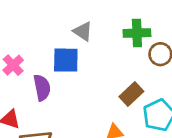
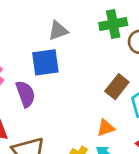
gray triangle: (83, 31) -> (58, 31), turned -45

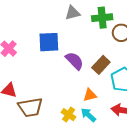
gray triangle: (58, 31) -> (73, 13), moved
purple semicircle: (25, 94) -> (74, 61), moved, turned -30

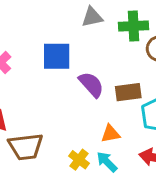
brown rectangle: (101, 65) -> (128, 92), turned 36

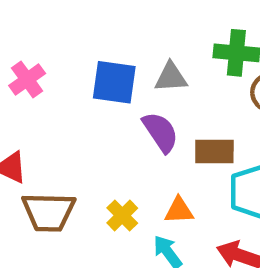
gray triangle: (92, 17) -> (171, 77), moved
yellow cross: (79, 160) -> (122, 215), moved

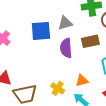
purple semicircle: (160, 132) -> (66, 48), turned -138
brown rectangle: (214, 151) -> (90, 41), moved

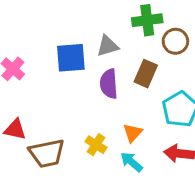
brown rectangle: (90, 41) -> (146, 74), turned -54
orange triangle: (82, 81) -> (133, 133), turned -32

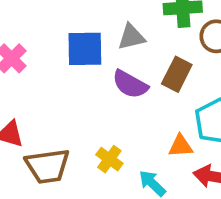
purple semicircle: (109, 84) -> (130, 84), turned -60
orange triangle: (133, 133) -> (181, 146), moved, turned 40

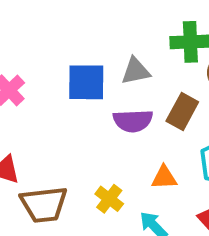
purple semicircle: (130, 84) -> (133, 121), turned -33
orange triangle: (181, 146) -> (164, 178), moved

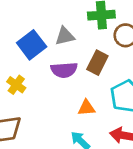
blue square: (86, 82) -> (32, 45), turned -36
yellow cross: (109, 199) -> (16, 85), moved

